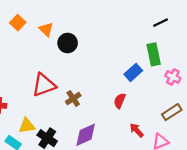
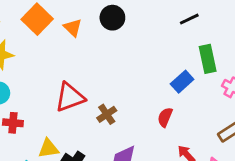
orange square: (18, 23) -> (37, 19), size x1.5
black line: (160, 23) -> (189, 19), moved
black circle: (68, 43) -> (112, 18), moved

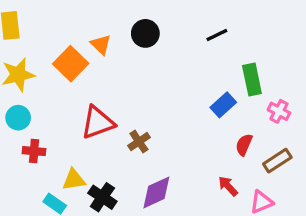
orange square: (37, 19) -> (71, 64), moved
black line: (189, 19) -> (217, 35), moved
red semicircle: (165, 117) -> (244, 145), moved

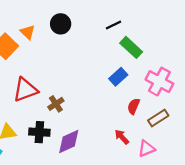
green rectangle: (252, 80) -> (131, 47), moved, turned -35
pink cross: (279, 111) -> (159, 82), size x1.6
black cross: (102, 197) -> (39, 132), moved, turned -30

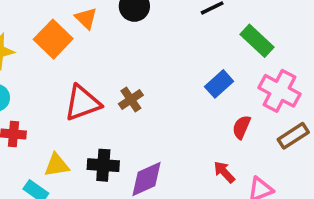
green rectangle: (131, 47) -> (257, 41), moved
brown cross: (56, 104) -> (131, 100), moved
brown rectangle: (158, 118) -> (293, 136), moved

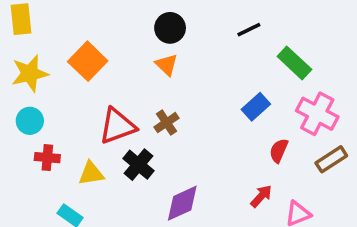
orange triangle: (86, 18) -> (167, 65), moved
yellow triangle: (57, 165) -> (91, 173), moved
black cross: (103, 165) -> (138, 165), moved, turned 36
red arrow: (224, 172) -> (261, 196), turned 85

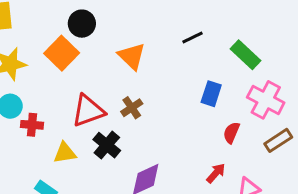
black circle: (170, 28) -> (82, 24), moved
black line: (249, 30) -> (192, 38), moved
orange triangle: (167, 65) -> (132, 56), size x1.4
blue rectangle: (256, 107) -> (211, 94), turned -30
red cross: (47, 158) -> (32, 125), moved

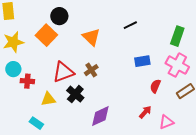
green rectangle: (245, 55) -> (177, 36), moved, turned 66
blue rectangle: (211, 94) -> (142, 61), turned 63

